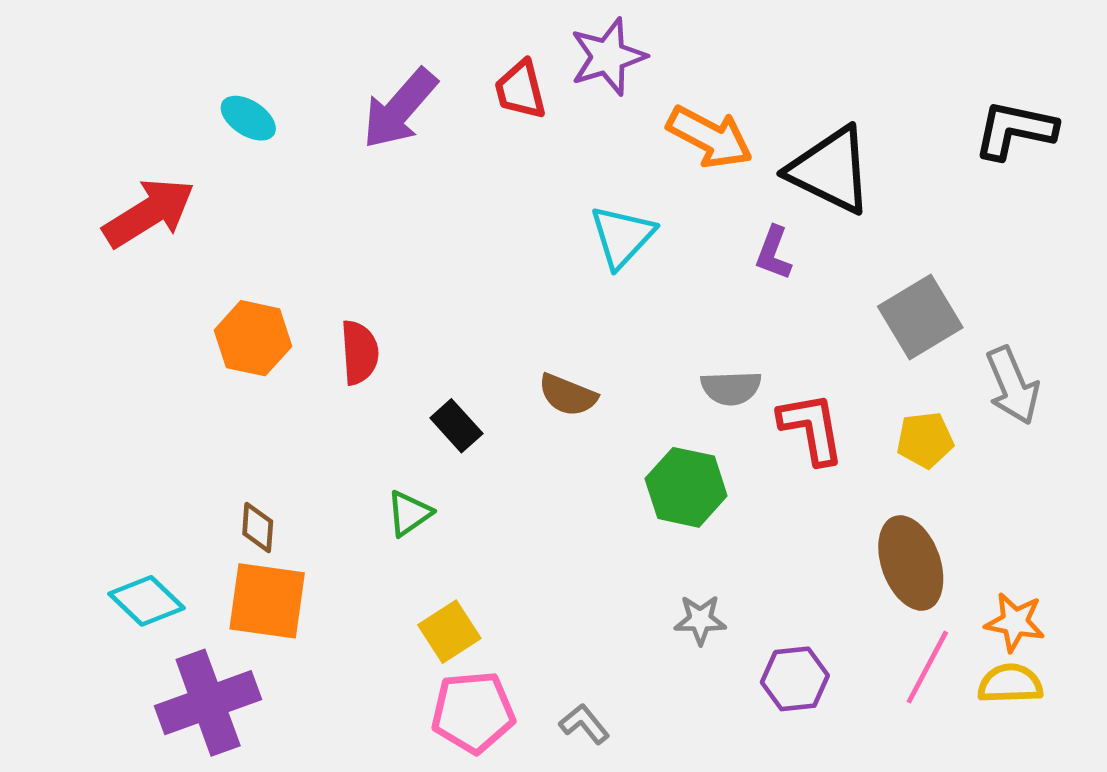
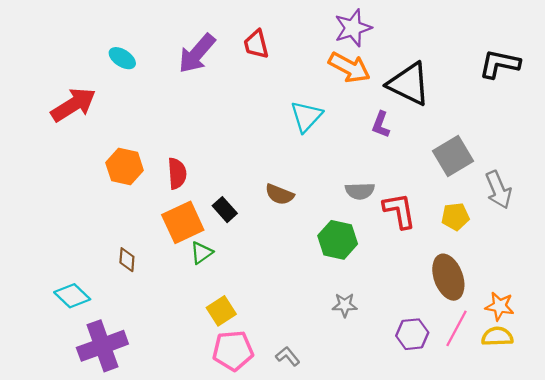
purple star: (608, 57) -> (353, 28), moved
orange square: (267, 601) -> (183, 222), moved, turned -33
purple hexagon: (795, 679) -> (412, 334), moved

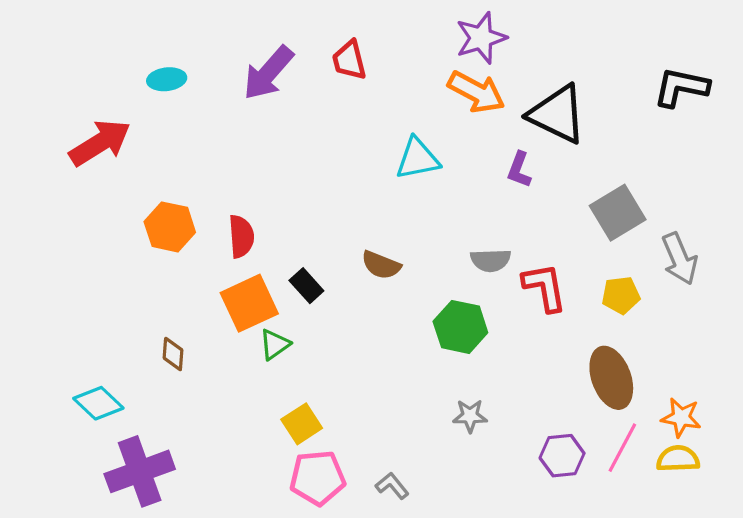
cyan ellipse: (122, 58) -> (167, 79), turned -40
cyan triangle: (306, 116) -> (418, 159), turned 36

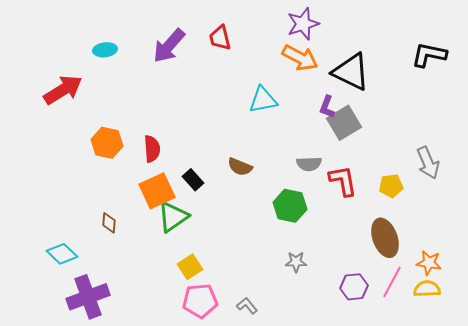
gray square: (618, 213) -> (344, 123), moved
green triangle: (275, 344) -> (173, 217), size x1.6

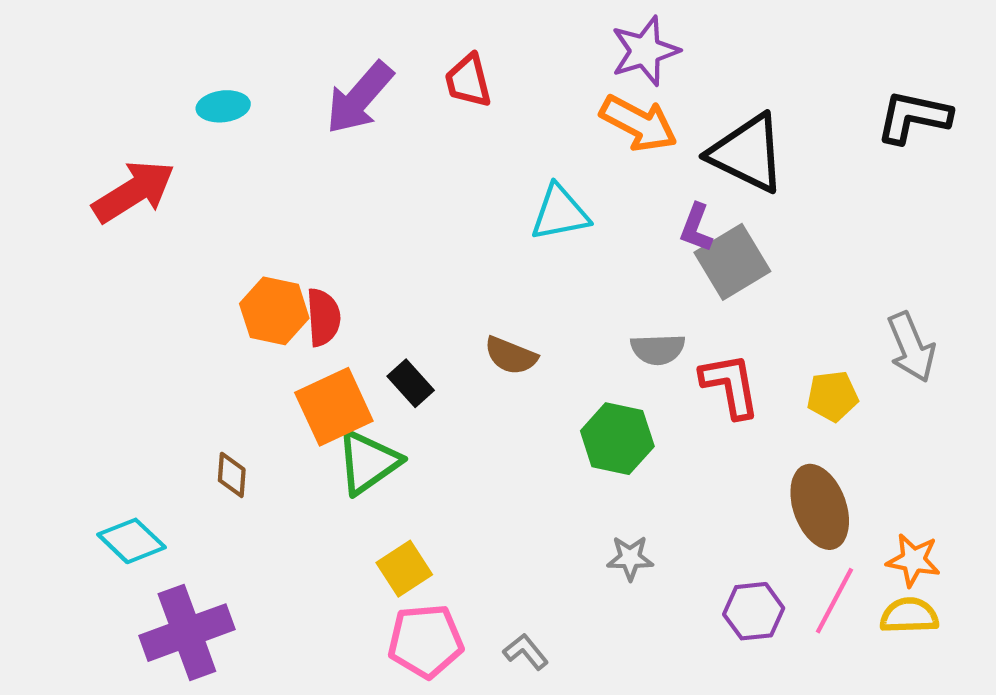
orange hexagon: (107, 143) -> (274, 311), moved

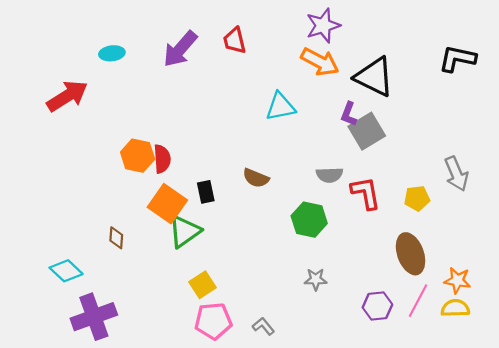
black rectangle: (411, 383) -> (206, 192), turned 30
orange square: (334, 407) -> (167, 204), turned -30

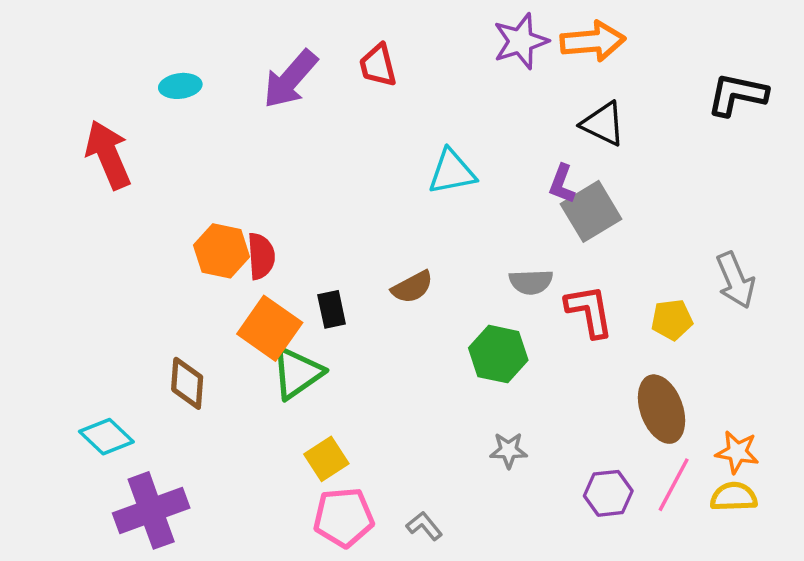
orange arrow: (320, 62) -> (593, 41), moved, turned -33
black triangle: (374, 77) -> (603, 124), size x0.7
red arrow: (67, 96) -> (108, 155), turned -81
brown semicircle: (256, 178) -> (412, 287), turned -50
brown diamond: (116, 238) -> (187, 383), size x1.4

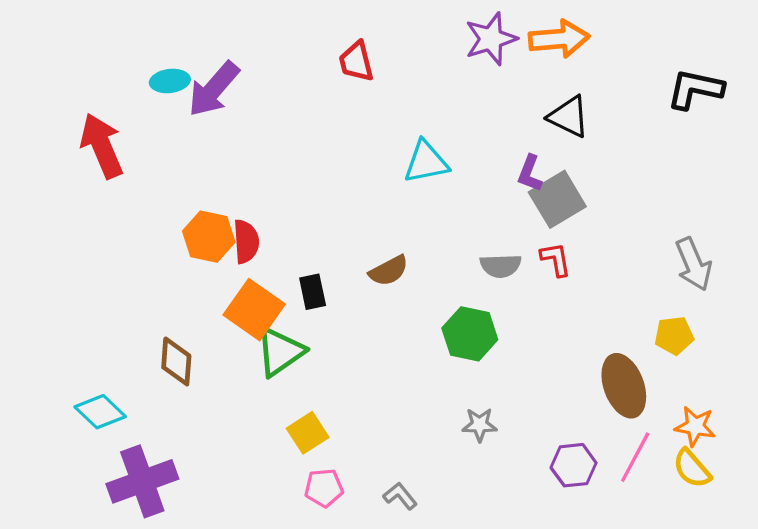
purple arrow: (290, 79) -> (214, 89), moved
red L-shape: (589, 311) -> (556, 259), moved, size x0.7
yellow pentagon: (672, 320) -> (674, 336), moved
yellow semicircle: (734, 497) -> (692, 468), turned -129
pink pentagon: (344, 517) -> (324, 488), size x0.7

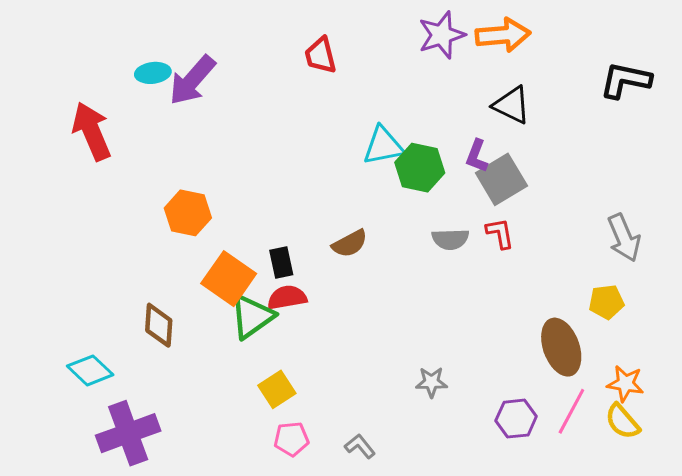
red semicircle: (246, 241) -> (287, 298), moved, turned -96
green hexagon: (470, 334) -> (420, 168), moved

